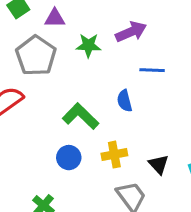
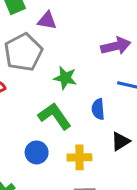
green star: (88, 45) -> (65, 78), moved
black triangle: (159, 164) -> (120, 141), moved, turned 30

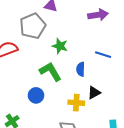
purple arrow: (116, 46) -> (98, 15), moved
yellow cross: (79, 157) -> (76, 103), moved

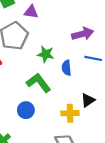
purple arrow: (98, 15) -> (83, 34), moved
blue semicircle: (81, 69) -> (66, 68), moved

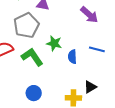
purple arrow: (83, 34) -> (89, 15), moved, turned 54
green L-shape: (39, 83) -> (32, 57), moved

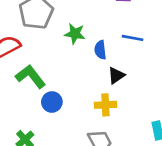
green L-shape: (32, 57) -> (31, 76), moved
black triangle: (90, 87) -> (116, 75), moved

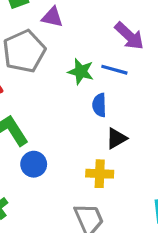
green star: (75, 34) -> (81, 72), moved
blue line: (132, 38) -> (114, 70), moved

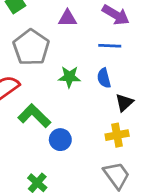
purple triangle: (52, 17) -> (67, 18), moved
green star: (81, 72) -> (69, 77), moved

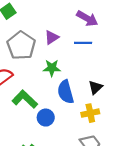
purple triangle: (67, 18) -> (52, 37), moved, turned -32
blue semicircle: (104, 78) -> (66, 92), moved, size x1.5

